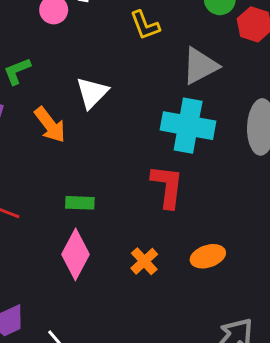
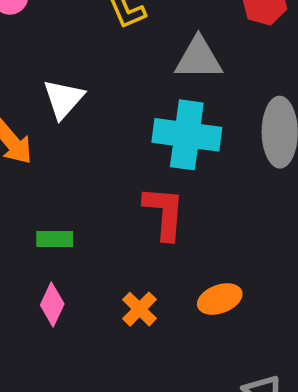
gray triangle: (200, 66) -> (199, 58), turned 30
pink diamond: (76, 254) -> (52, 305), size x0.7

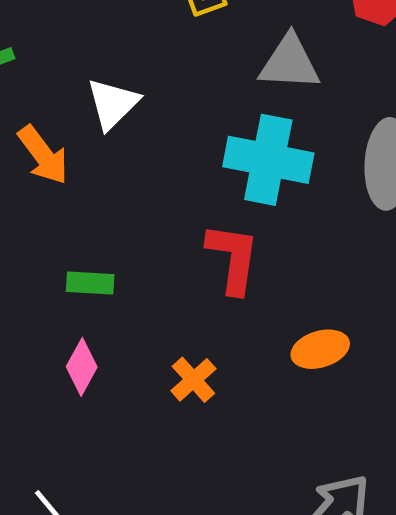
orange ellipse: (220, 299) -> (320, 349), moved

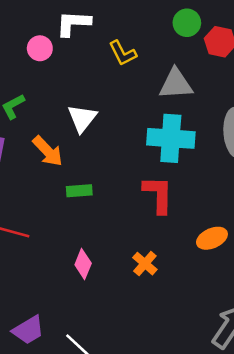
green rectangle: (90, 283) -> (79, 191), moved

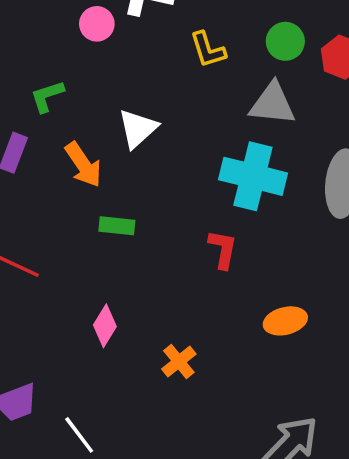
green circle: (187, 23) -> (285, 41), moved
red L-shape: (158, 194) -> (223, 249), size x0.7
orange cross: (145, 264) -> (179, 361), moved

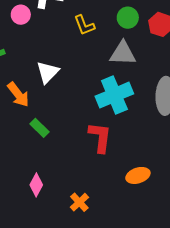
cyan cross: (253, 176) -> (114, 95), turned -33
green rectangle: (117, 226) -> (39, 128), turned 42
red L-shape: (223, 249) -> (100, 137), size x1.4

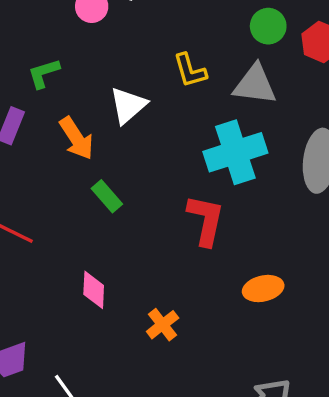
yellow L-shape: (84, 25) -> (190, 70), moved
pink diamond: (36, 185) -> (94, 290), turned -30

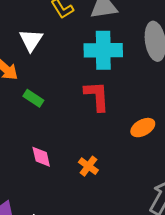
cyan cross: (235, 152) -> (103, 50), turned 33

